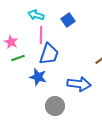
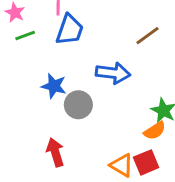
blue star: (38, 77) -> (54, 86), moved

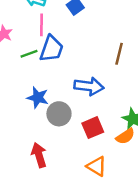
green line: (25, 36) -> (29, 54), moved
brown line: (148, 36) -> (119, 54), turned -40
red square: (146, 162) -> (93, 128), moved

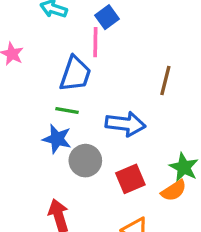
pink line: (41, 25) -> (95, 42), moved
green line: (29, 54) -> (67, 111), moved, turned 30

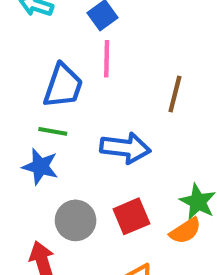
pink line: (95, 42) -> (107, 59), moved
gray circle: (85, 161) -> (76, 220), moved

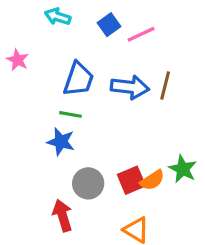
pink line: (107, 59) -> (141, 34), moved, turned 64
blue arrow: (125, 148) -> (130, 87), moved
orange semicircle: (185, 231) -> (152, 180), moved

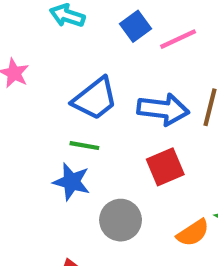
blue trapezoid: (79, 79) -> (95, 99), turned 33
red square: (131, 180) -> (165, 167), moved
gray circle: (88, 183) -> (121, 220), moved

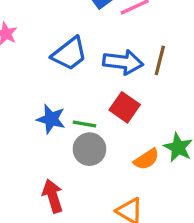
green line: (84, 146) -> (84, 124), moved
red square: (165, 167) -> (125, 107), turned -32

